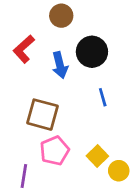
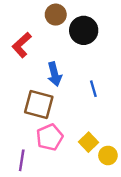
black circle: (92, 52) -> (84, 30), moved
blue arrow: (60, 65) -> (54, 74), moved

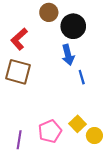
blue arrow: (54, 74) -> (68, 55), moved
brown square: (39, 104) -> (18, 72), moved
pink pentagon: (50, 137) -> (50, 131), moved

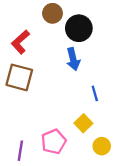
blue line: (82, 77) -> (95, 93), moved
yellow square: (77, 124) -> (83, 123), moved

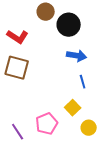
red L-shape: (20, 42) -> (18, 37), turned -105
blue arrow: (73, 59) -> (77, 56), moved, turned -66
purple line: (20, 151) -> (18, 132), turned -42

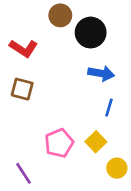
brown square: (17, 68) -> (22, 89), size x0.7
blue line: (83, 82) -> (109, 108), turned 32
pink pentagon: (47, 124) -> (59, 143), moved

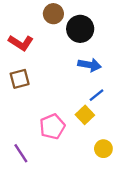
brown square: (22, 89) -> (20, 79), turned -30
blue line: (109, 108) -> (96, 95), turned 35
yellow square: (96, 142) -> (85, 115), moved

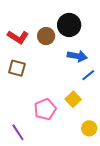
brown circle: (53, 14) -> (46, 36), moved
brown square: (20, 79) -> (17, 68), turned 30
blue line: (96, 95) -> (88, 75), moved

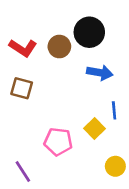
blue line: (88, 75) -> (114, 110), moved, turned -56
pink pentagon: (45, 109) -> (58, 142), turned 30

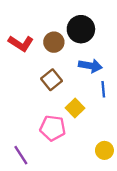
brown square: (22, 88) -> (52, 80), moved, turned 36
blue line: (114, 110) -> (103, 89), moved
yellow square: (95, 129) -> (75, 108), moved

